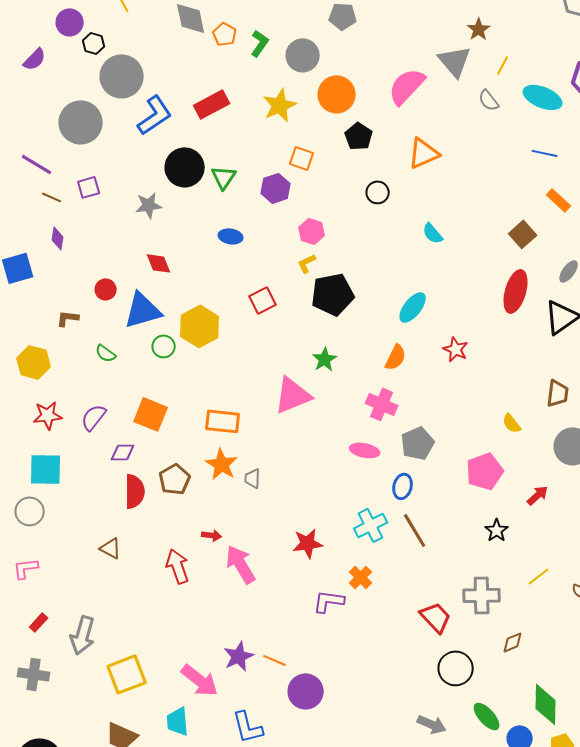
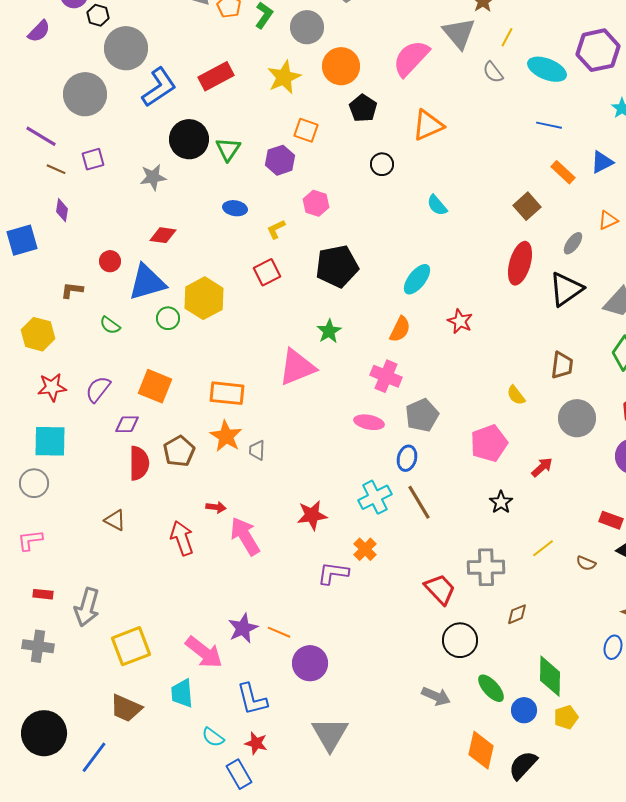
red diamond: (159, 263) -> (163, 235), turned -60
yellow L-shape: (307, 263) -> (276, 229), moved
red rectangle: (39, 622) -> (43, 594), turned 54

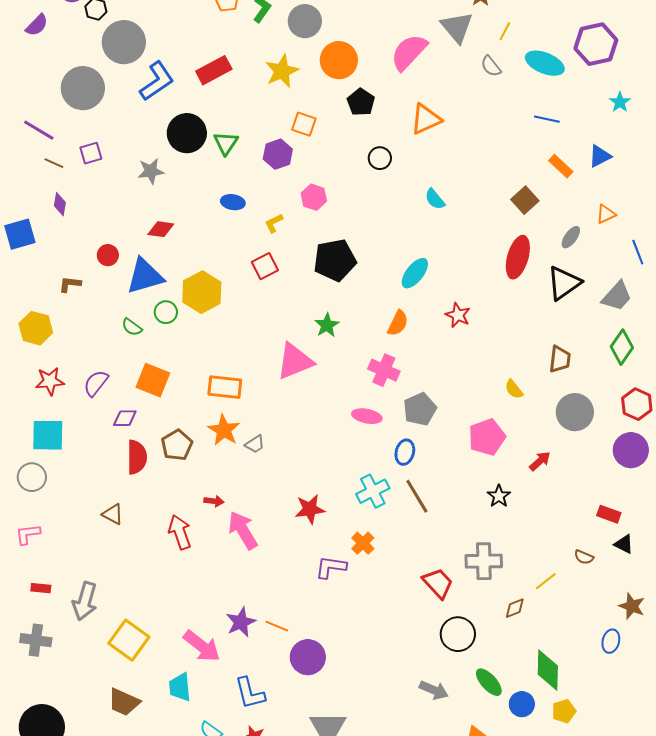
green semicircle: (110, 325) -> (132, 327), moved
gray trapezoid: (257, 450) -> (255, 444), turned -125
yellow line: (543, 548) -> (546, 581), moved
yellow square: (131, 646) -> (129, 640), turned -33

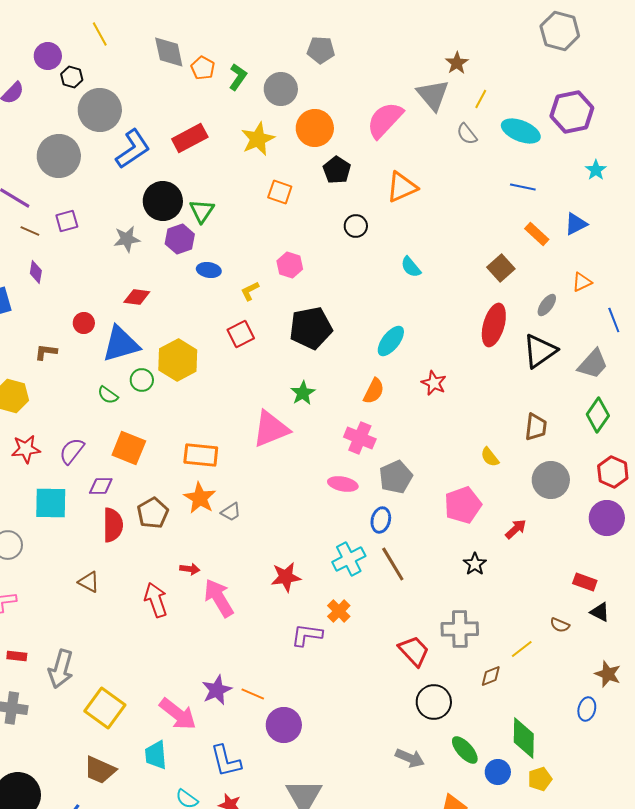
purple hexagon: (278, 154) -> (180, 239), moved
cyan square: (48, 435) -> (51, 503), moved

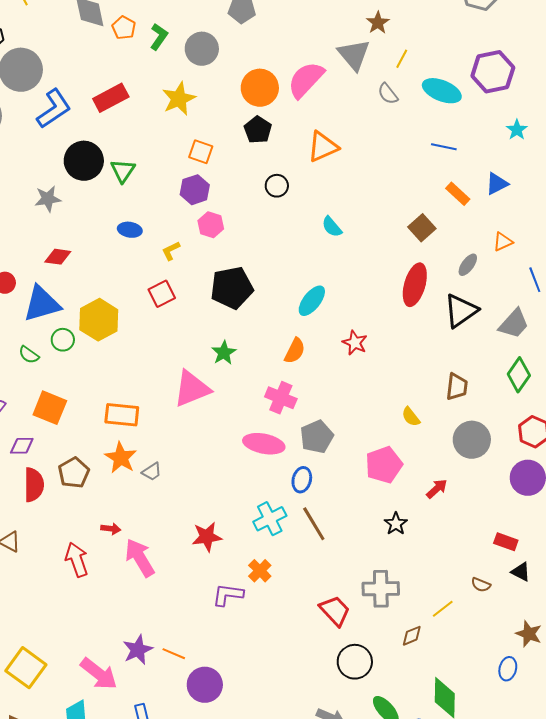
orange circle: (315, 128) -> (260, 88), moved
purple hexagon: (180, 239) -> (195, 190), moved
pink ellipse: (343, 484) -> (264, 444), size x1.4

